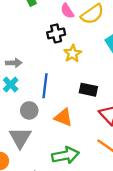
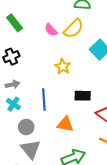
black cross: (56, 33) -> (11, 57), moved
gray circle: (29, 110) -> (26, 127), moved

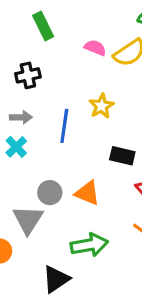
pink semicircle: (51, 30) -> (95, 48), turned 144
blue line: (44, 99) -> (64, 126), moved
gray circle: (26, 127) -> (50, 193), moved

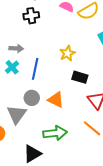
black cross: (28, 75) -> (31, 16), moved
yellow star: (101, 106) -> (67, 53), moved
blue line: (64, 126) -> (35, 69), moved

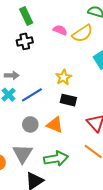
blue line: (35, 69) -> (32, 95), turned 50
black rectangle: (80, 77) -> (68, 100), moved
gray triangle: (17, 114) -> (23, 154), moved

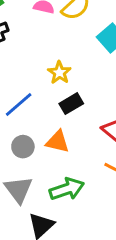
black rectangle: (68, 100) -> (71, 104), turned -35

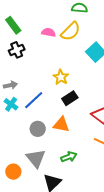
green arrow: (67, 189) -> (69, 157), size x0.7

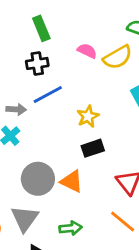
blue line: (34, 100) -> (48, 95), moved
gray circle: (38, 129) -> (38, 179), size x1.5

